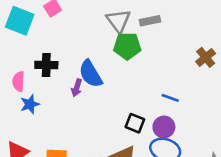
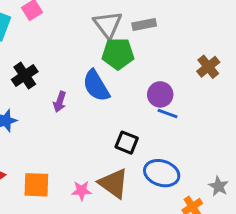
black cross: (46, 65) -> (25, 76), turned -35
blue semicircle: (91, 74) -> (96, 86), moved
purple circle: (164, 127) -> (160, 94), moved

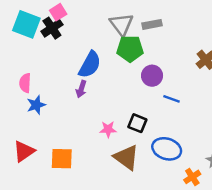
black cross: (25, 76) -> (52, 28), moved
blue semicircle: (96, 86) -> (90, 65), moved, turned -120
purple circle: (160, 94) -> (152, 76), moved
pink star: (82, 191) -> (108, 129), moved

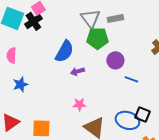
pink semicircle: (25, 83) -> (11, 55), moved
purple arrow: (81, 89) -> (77, 71), moved, turned 56
black square: (137, 123) -> (142, 114), moved

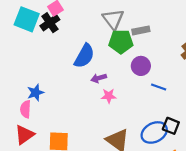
gray rectangle: (115, 18) -> (141, 30), moved
pink semicircle: (11, 55) -> (26, 109), moved
pink star: (79, 104) -> (109, 96), moved
blue ellipse: (127, 120) -> (154, 132), turned -45

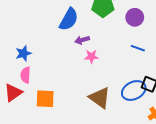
purple circle: (141, 66) -> (135, 17), moved
pink semicircle: (26, 109) -> (25, 75), moved

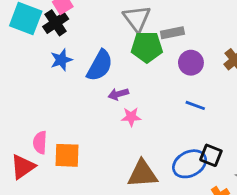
blue star: (23, 53) -> (61, 60), moved
brown triangle: (100, 98) -> (143, 174), turned -40
orange square: (45, 99) -> (67, 155), moved

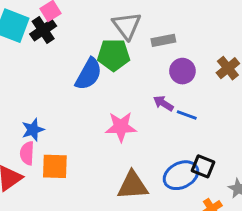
green pentagon: (147, 47) -> (114, 55), moved
blue star: (61, 60) -> (33, 130), moved
purple arrow: (118, 94) -> (163, 103), moved, turned 48
pink star: (131, 117) -> (121, 127), size x1.5

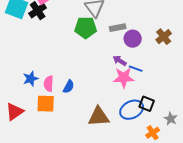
gray rectangle: (163, 40) -> (118, 28), moved
blue semicircle: (89, 74) -> (69, 87), moved, size x0.6
pink star: (121, 127) -> (124, 78), moved
pink semicircle: (27, 153) -> (49, 84), moved

